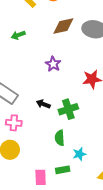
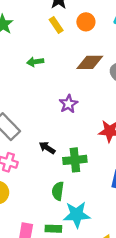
cyan star: (79, 154) -> (77, 215), size x1.6

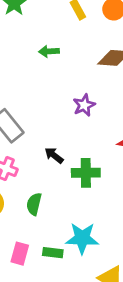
green semicircle: (58, 191) -> (34, 204), moved

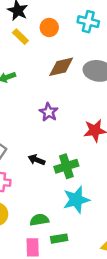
green semicircle: (34, 204) -> (39, 220), moved, turned 84
cyan star: (82, 238) -> (76, 200), moved

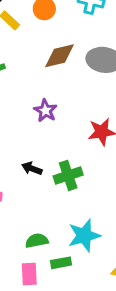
cyan star: (76, 200) -> (84, 236), moved

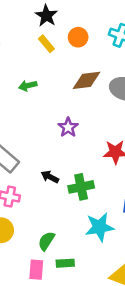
cyan star: (84, 236) -> (100, 227), moved
green semicircle: (37, 241) -> (46, 241), turned -54

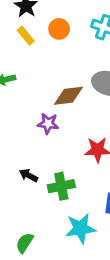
brown diamond: (86, 80) -> (68, 96), moved
purple star: (68, 127) -> (48, 124), turned -30

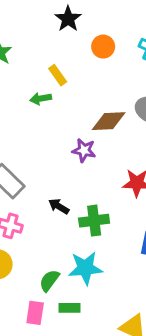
yellow rectangle: (26, 36) -> (58, 75), moved
cyan star: (81, 228) -> (85, 268), moved

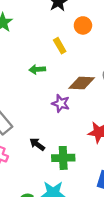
yellow rectangle: (58, 75) -> (60, 46), moved
green arrow: (41, 99) -> (37, 69), moved

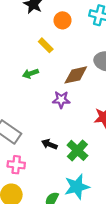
green cross: (63, 158) -> (77, 150), turned -30

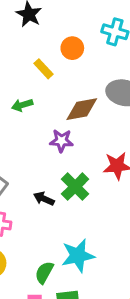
orange circle: (63, 20) -> (72, 48), moved
green cross: (77, 150) -> (75, 187), moved

